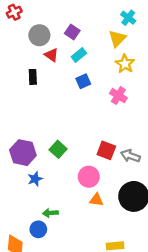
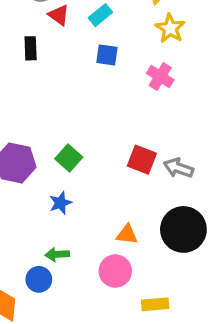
blue square: (83, 81) -> (107, 55), turned 32
pink circle: (89, 177) -> (115, 271), moved
blue star: (35, 179) -> (60, 203), moved

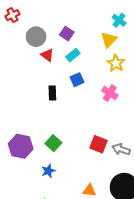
black rectangle: (31, 48) -> (52, 93), moved
blue square: (107, 55) -> (77, 80), turned -32

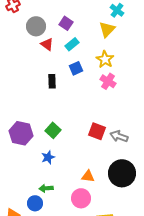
yellow star: (116, 63) -> (105, 59), moved

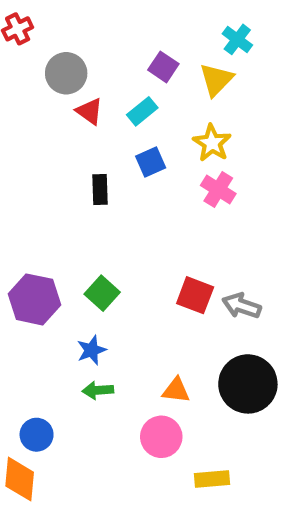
purple square: (66, 23) -> (163, 67), moved
green arrow: (46, 188) -> (98, 390), moved
blue circle: (35, 203) -> (37, 435), moved

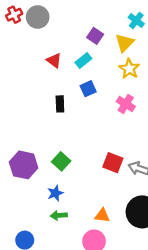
gray circle: (66, 73) -> (38, 17), moved
yellow star: (212, 143) -> (129, 69), moved

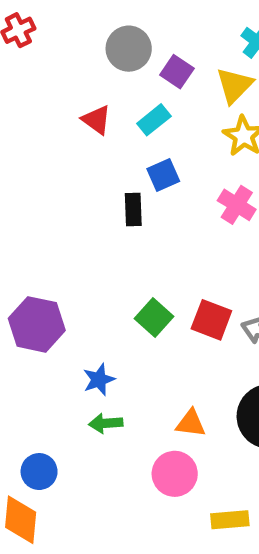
gray circle: (38, 17) -> (129, 49), moved
black rectangle: (60, 104) -> (133, 209), moved
green square: (61, 161) -> (154, 318), moved

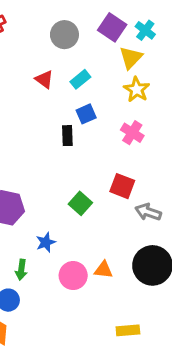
purple square: (177, 72) -> (112, 27), moved, size x1.4
red square: (211, 320) -> (122, 186), moved
green arrow: (106, 423) -> (21, 270), moved, turned -78
pink circle: (175, 474) -> (73, 276), moved

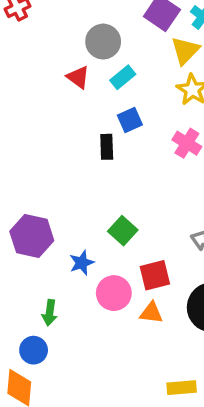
gray circle: (64, 35) -> (103, 42), moved
red square: (122, 186) -> (155, 275), moved, turned -35
blue star: (46, 242) -> (82, 263), moved
pink circle: (73, 276) -> (114, 293), moved

